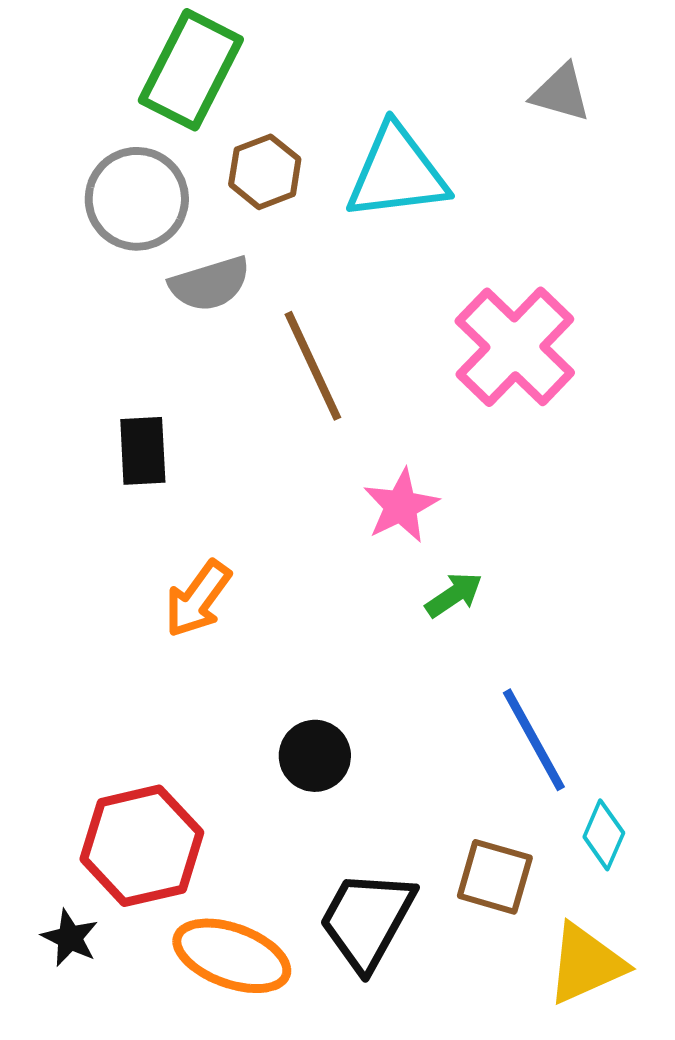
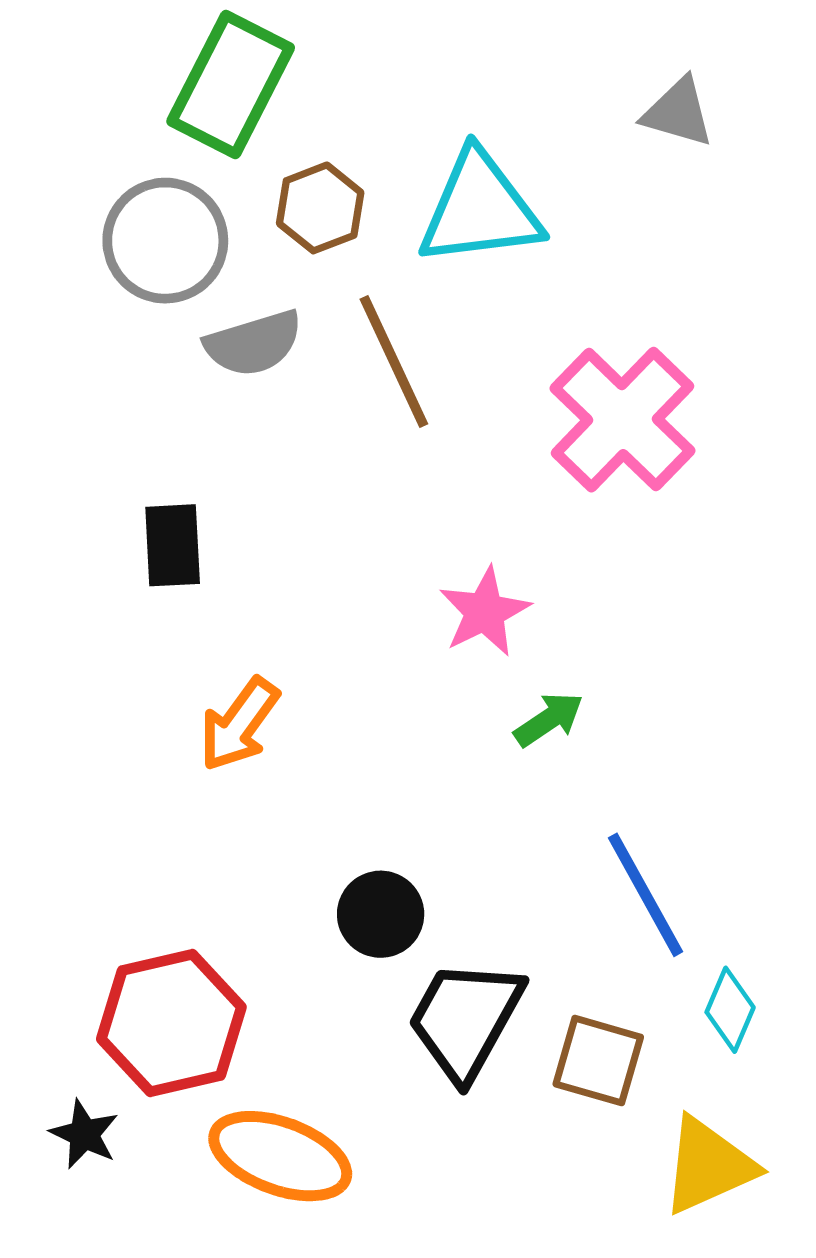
brown line: (313, 366) -> (394, 362), moved
black trapezoid: (367, 920) -> (465, 1019), moved

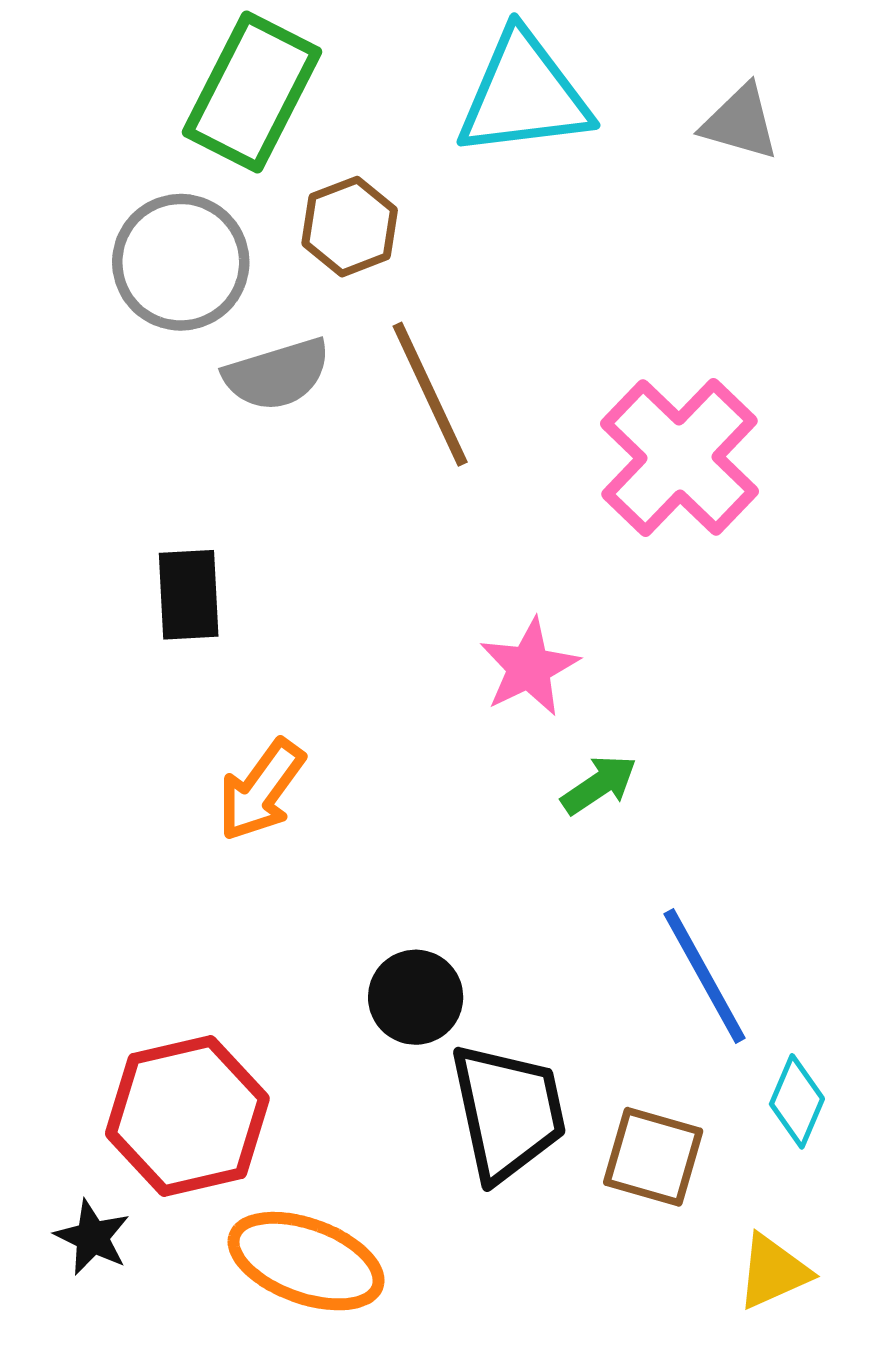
cyan triangle: (480, 209) -> (524, 95), moved
black trapezoid: (465, 1019) -> (508, 1112), turned 139
yellow triangle: (708, 1166) -> (773, 1272), size x0.7

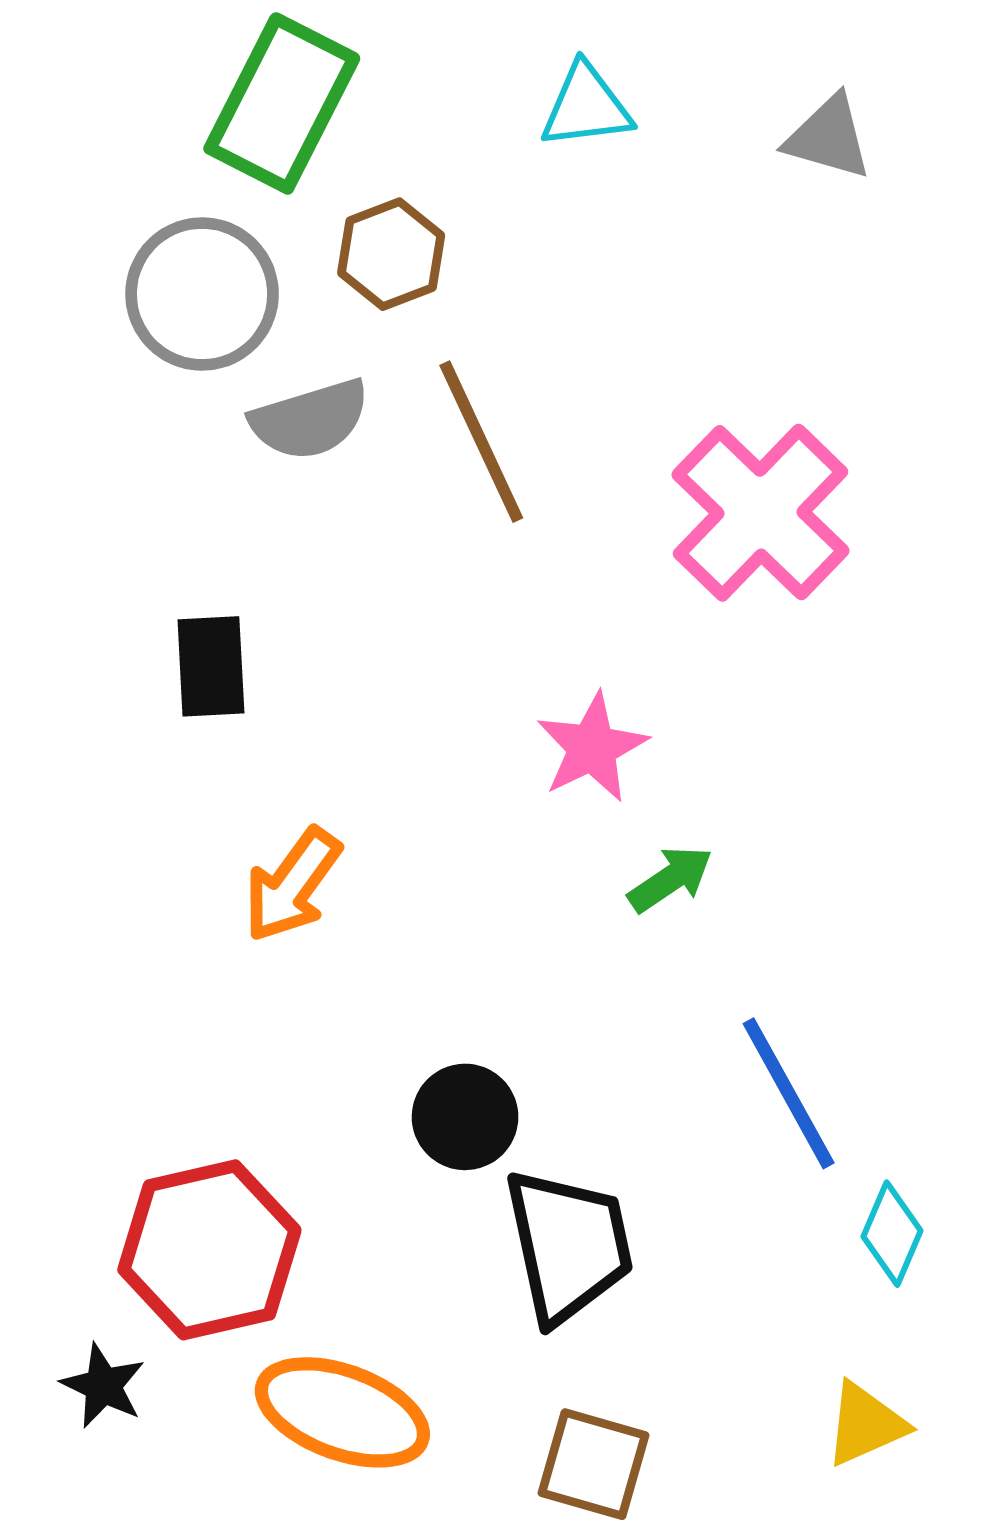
cyan triangle: (524, 95) -> (586, 106), size x0.6
brown square: (653, 1157) -> (594, 1464), moved

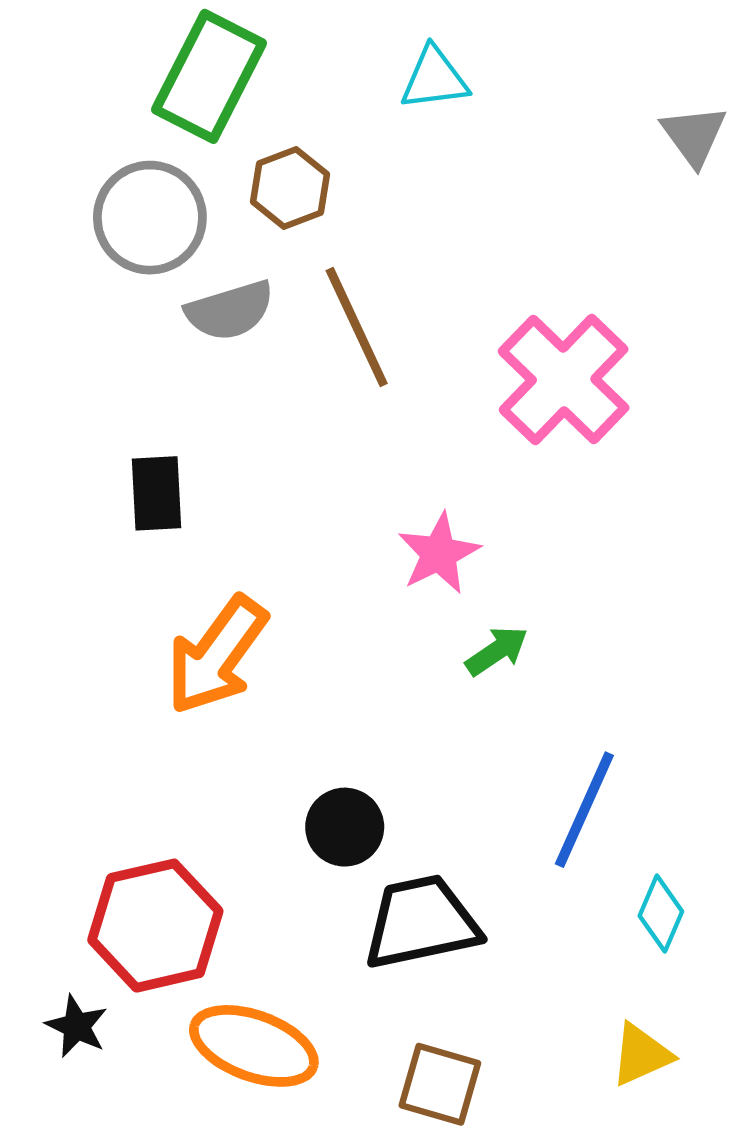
gray triangle: (828, 137) -> (694, 135), moved, turned 38
orange arrow: (292, 885) -> (217, 655), size x1.4
blue line: (789, 1093) -> (584, 810), turned 53
black trapezoid: (568, 1245) -> (421, 922), turned -90

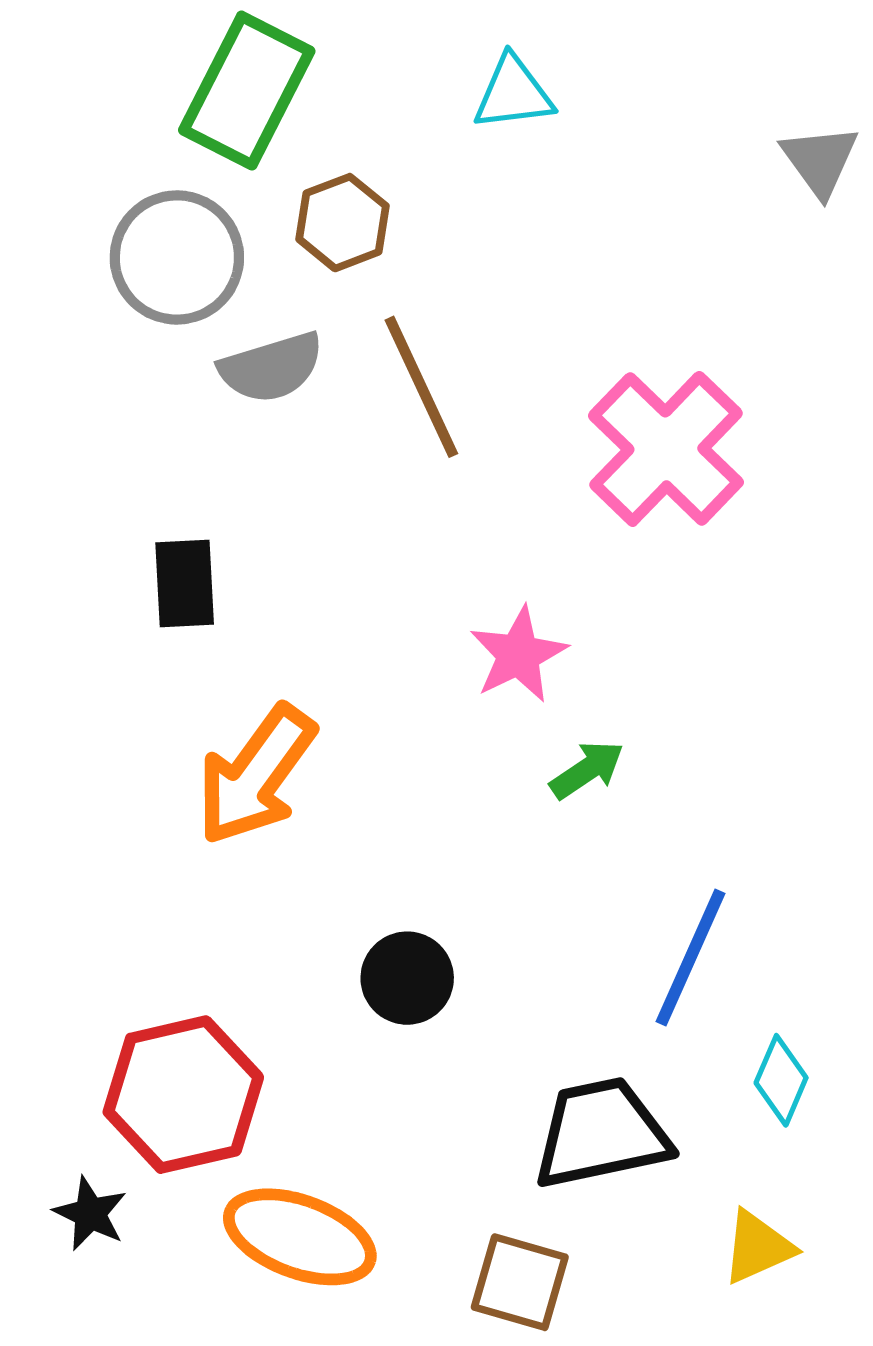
black trapezoid: (421, 922) -> (601, 1133), moved

